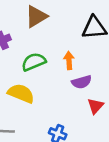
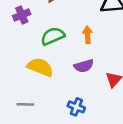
purple semicircle: (82, 82) -> (84, 66), moved

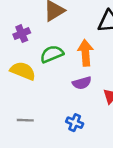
orange arrow: (87, 35) -> (85, 53), size x1.5
yellow semicircle: (40, 67) -> (23, 71), moved

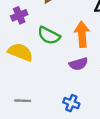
green semicircle: (52, 54) -> (49, 35), turned -130

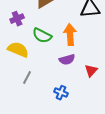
gray line: (23, 101) -> (27, 78), moved, turned -64

